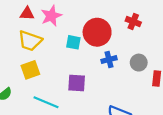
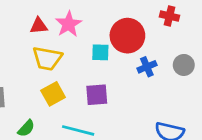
purple square: (77, 83) -> (97, 95), moved

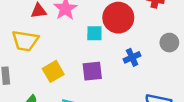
yellow trapezoid: (47, 58) -> (25, 41), moved
blue cross: (147, 67) -> (132, 57), moved

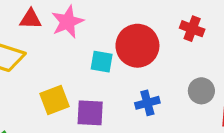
yellow square: (53, 71) -> (55, 100), moved

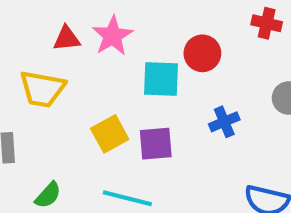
red circle: (137, 46) -> (202, 53), size x0.7
cyan square: (102, 62) -> (161, 79), size x1.4

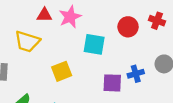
red circle: (202, 53) -> (128, 27), moved
blue cross: (224, 122) -> (136, 74), moved
purple square: (156, 144) -> (112, 83), moved

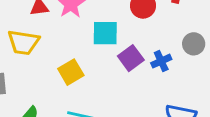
purple square: (112, 83) -> (131, 58), moved, turned -30

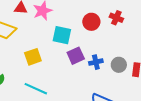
gray circle: (194, 44) -> (119, 65), moved

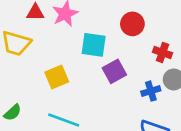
red cross: (116, 18) -> (163, 53), moved
blue cross: (96, 62) -> (151, 91), moved

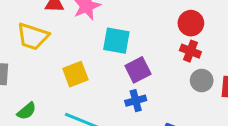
red circle: (132, 24) -> (191, 23), moved
blue cross: (151, 91) -> (136, 101), moved

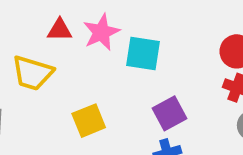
cyan square: (116, 41) -> (143, 54), moved

